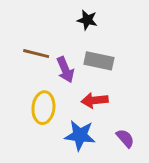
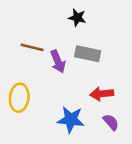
red arrow: (95, 100) -> (102, 94), moved
yellow ellipse: (43, 108) -> (19, 98), moved

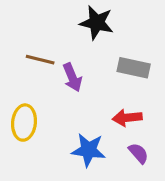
black star: (77, 18) -> (97, 23), size x1.5
gray rectangle: (88, 54) -> (134, 68), moved

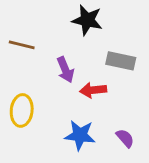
brown line: (40, 60) -> (22, 45), moved
red arrow: (127, 118) -> (93, 90), moved

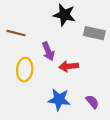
gray rectangle: (121, 61) -> (94, 33), moved
yellow ellipse: (22, 110) -> (25, 70), moved

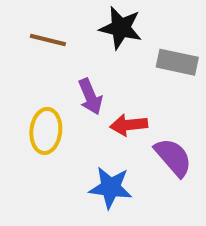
brown line: (16, 33) -> (48, 40), moved
purple semicircle: (92, 102) -> (173, 157), moved, size x1.5

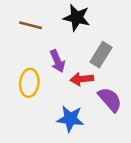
gray rectangle: (177, 62) -> (101, 55), moved, turned -70

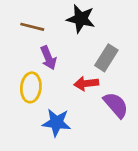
purple arrow: (57, 61) -> (48, 58), moved
blue star: (70, 119) -> (57, 123), moved

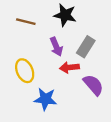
purple arrow: (48, 58) -> (56, 47), moved
yellow ellipse: (31, 87) -> (25, 71), turned -30

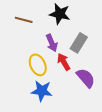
red arrow: (69, 67) -> (64, 62), turned 66
yellow ellipse: (25, 71) -> (38, 65), moved

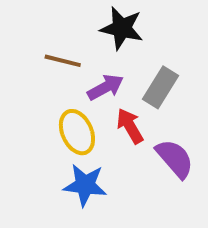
brown line: (24, 20) -> (63, 61), moved
purple arrow: (52, 43) -> (105, 87), turned -96

